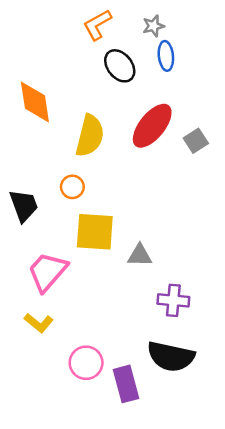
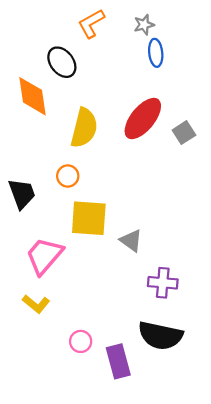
black ellipse: (120, 66) -> (62, 62), moved
gray triangle: (140, 255) -> (131, 241), turned 35
pink circle: (86, 363) -> (81, 341), size x0.7

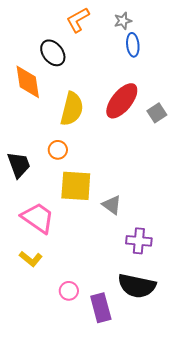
pink trapezoid: (44, 256) -> (38, 218), turned 84

